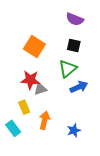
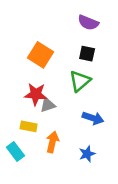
blue arrow: (79, 87) -> (93, 118), moved, turned 42
yellow rectangle: (24, 107) -> (29, 126), turned -56

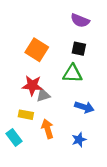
green triangle: (80, 81) -> (72, 74), turned 42
orange arrow: (52, 142) -> (48, 129), turned -30

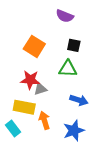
purple semicircle: (80, 20) -> (65, 16), moved
yellow rectangle: (26, 115) -> (24, 107), size x1.5
blue star: (79, 140) -> (74, 131), size x1.5

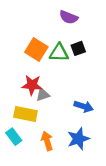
black square: (74, 45) -> (78, 48), turned -32
green triangle: (68, 69) -> (59, 53), moved
orange arrow: (44, 120) -> (47, 141), moved

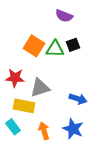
red star: (32, 85) -> (15, 78), moved
gray triangle: (43, 95) -> (40, 88), size x1.5
blue star: (78, 139) -> (73, 129), turned -30

